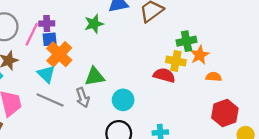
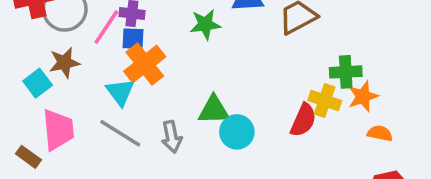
red semicircle: (164, 75) -> (303, 120), turned 90
green triangle: (95, 77) -> (214, 110), moved
cyan circle: (123, 100) -> (237, 132), moved

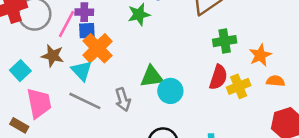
brown star: (64, 63) -> (53, 56), moved, turned 30
green cross: (346, 72) -> (225, 41), moved
yellow cross: (325, 100) -> (239, 86), moved, turned -35

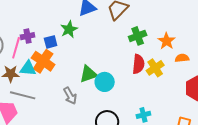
blue square: (87, 31) -> (51, 42), moved
cyan triangle: (82, 71) -> (28, 68), moved, turned -30
gray line: (85, 101) -> (23, 95), moved

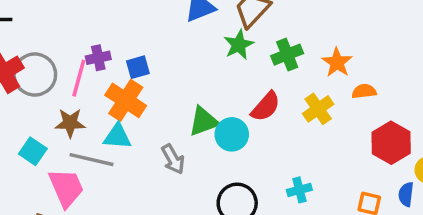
green star: (69, 29) -> (239, 45), moved
red semicircle: (138, 64) -> (266, 107), moved, turned 36
cyan triangle: (28, 68) -> (117, 136), moved

